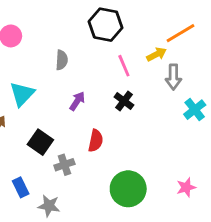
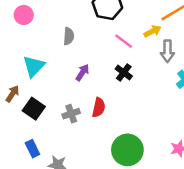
pink line: (124, 66) -> (124, 41), turned -30
black square: (40, 142) -> (34, 109), moved
gray cross: (64, 165) -> (71, 114), moved

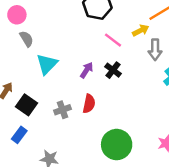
gray semicircle: (69, 36) -> (27, 39), moved, turned -35
cyan triangle: (34, 66) -> (47, 64), moved
purple arrow: (82, 72) -> (87, 70), moved
blue rectangle: (32, 149) -> (19, 135), moved, turned 63

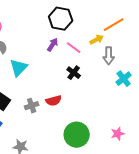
purple arrow: (87, 70) -> (53, 45), moved
red semicircle: (89, 104) -> (54, 101), turned 63

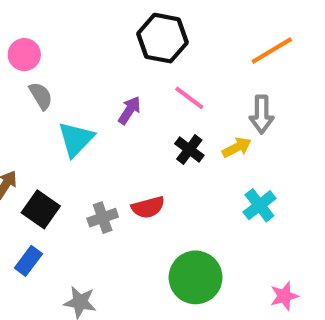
yellow arrow: (97, 40) -> (237, 147), moved
purple arrow: (53, 45) -> (129, 110), moved
cyan cross: (124, 79) -> (259, 205), moved
pink star: (118, 134) -> (284, 296), moved

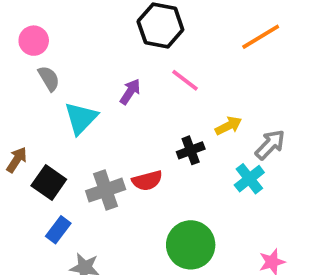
gray arrow: (262, 114) -> (270, 145), moved, turned -136
black cross: (189, 149) -> (191, 150), moved, turned 32
gray cross: (103, 218) -> (106, 190), size x1.4
blue rectangle: (28, 261) -> (58, 230), moved

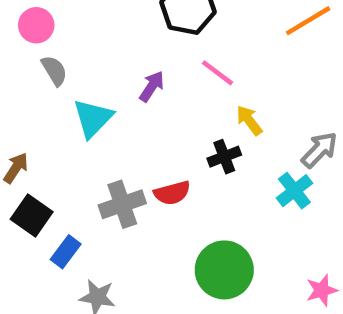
yellow arrow: (229, 126) -> (249, 120), moved, turned -100
black square: (49, 182) -> (32, 216), moved

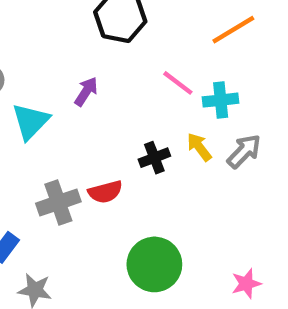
pink line: (217, 73) -> (178, 83), moved
yellow arrow: (249, 120) -> (199, 147), moved
cyan cross: (294, 191) -> (221, 100), moved, turned 32

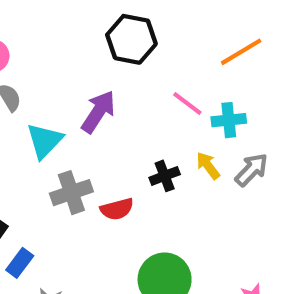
purple arrow: (86, 92) -> (98, 112), size x1.5
gray cross: (58, 203) -> (71, 193), moved

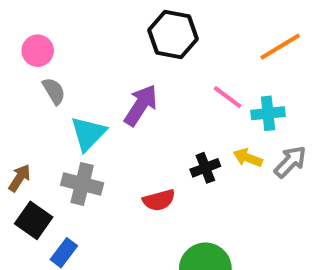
yellow arrow: (208, 166) -> (248, 158), turned -32
gray cross: (71, 193) -> (82, 184), moved, turned 33

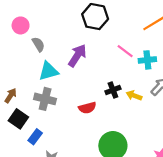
gray semicircle: (54, 91) -> (38, 44), moved
cyan triangle: (88, 133) -> (48, 71), turned 30
yellow arrow: (248, 158) -> (134, 96), moved

